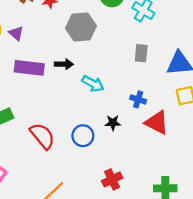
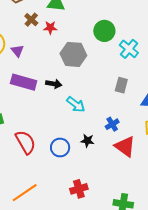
blue cross: (138, 99) -> (112, 124), turned 32

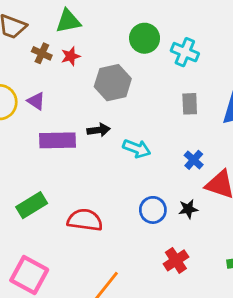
black star: (87, 141) -> (188, 209), moved
red semicircle: (25, 142) -> (85, 220), turned -35
blue circle: (60, 148) -> (153, 210), moved

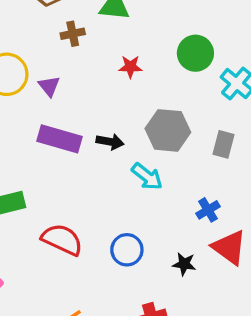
brown cross: (42, 53) -> (73, 34), turned 36
red star: (71, 56) -> (130, 67), moved
gray hexagon: (113, 83) -> (168, 130), moved
blue circle: (153, 210) -> (127, 250), moved

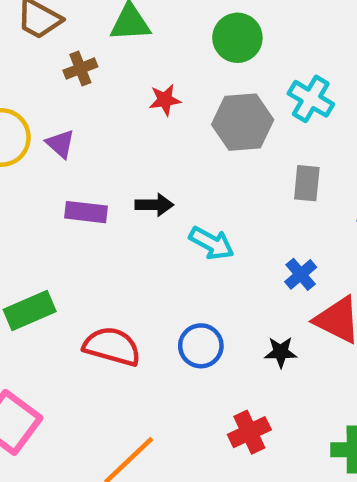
green circle: (195, 53) -> (237, 38), moved
gray hexagon: (168, 130) -> (243, 122), moved
purple rectangle: (59, 139) -> (86, 212), size x0.7

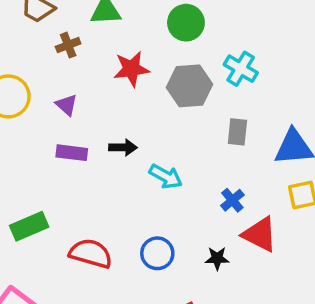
red star: (165, 100) -> (131, 69), size x1.5
purple triangle: (60, 144) -> (67, 105), moved

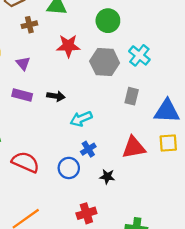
cyan arrow: (166, 176) -> (81, 119), turned 120
blue cross: (232, 200) -> (88, 149), moved
red triangle: (260, 234) -> (134, 147), moved, turned -45

